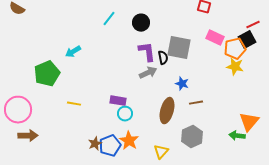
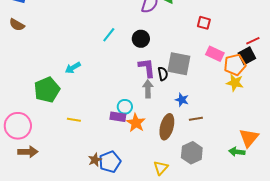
gray arrow: (148, 73) -> (148, 89), turned -66
cyan circle: (125, 114) -> (125, 107), moved
orange star: (129, 141) -> (136, 123), moved

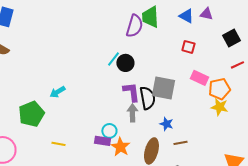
cyan line: (109, 35) -> (113, 59), moved
black square: (247, 56) -> (231, 38), moved
black semicircle: (163, 74) -> (147, 98), size x1.6

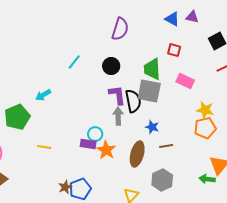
green trapezoid: (150, 17) -> (152, 69), moved
cyan line: (113, 59) -> (74, 62), moved
orange pentagon: (219, 89) -> (205, 128), moved

